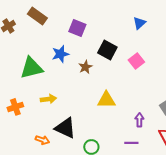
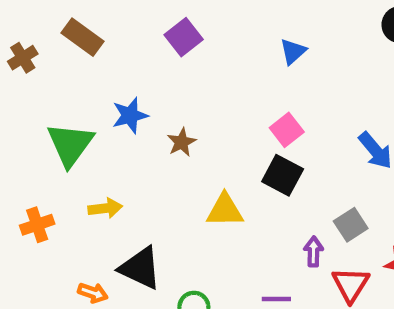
purple square: (77, 28) -> (184, 37), moved, turned 30
black square: (107, 50) -> (283, 175), moved
green triangle: (31, 68) -> (70, 144), turned -40
purple arrow: (139, 120) -> (314, 252), moved

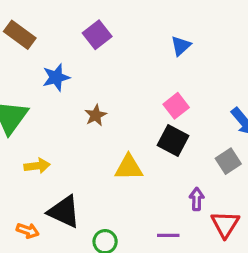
blue star: (130, 115) -> (56, 77), moved
gray square: (351, 225) -> (228, 161), moved

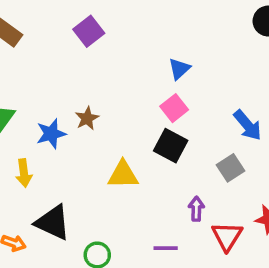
blue triangle: (181, 46) -> (179, 69), moved
blue star: (56, 77) -> (51, 134), moved
yellow arrow: (37, 166) -> (24, 173), turned 90

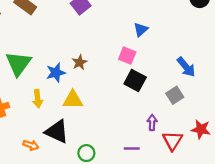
pink square: (174, 108) -> (127, 56), moved, turned -30
yellow triangle: (123, 175) -> (73, 100), moved

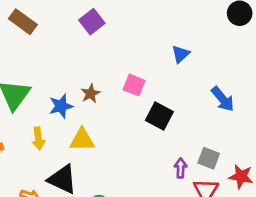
blue triangle: (141, 30) -> (181, 54), moved
pink square: (127, 56) -> (134, 85), moved
gray square: (175, 95) -> (209, 158), moved, turned -36

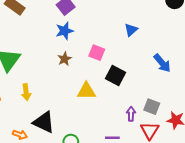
blue star: (61, 106) -> (65, 31), moved
yellow triangle: (82, 140) -> (86, 91), moved

